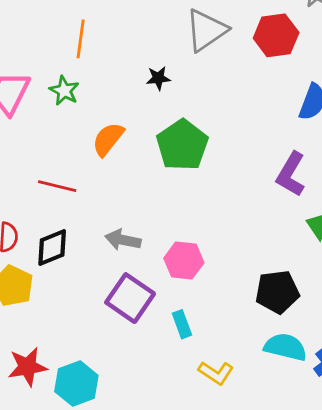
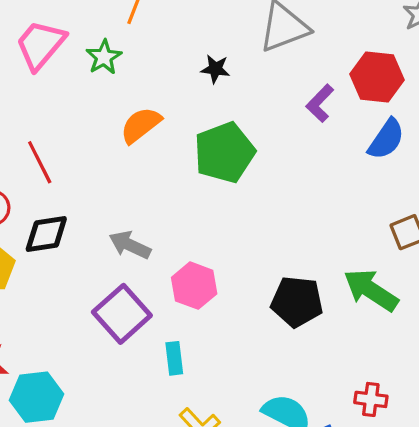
red hexagon: (276, 35) -> (377, 77), moved
purple L-shape: (291, 174) -> (320, 103), moved, size x0.7
red line: (57, 186) -> (40, 162), moved, turned 36
black pentagon: (277, 292) -> (297, 302), moved

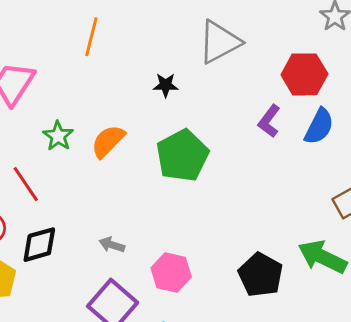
green star: (104, 57) -> (58, 136), moved
purple L-shape: (320, 103) -> (269, 121), moved
gray arrow: (130, 245) -> (112, 245), size x0.7
black pentagon: (297, 302) -> (261, 275), turned 30

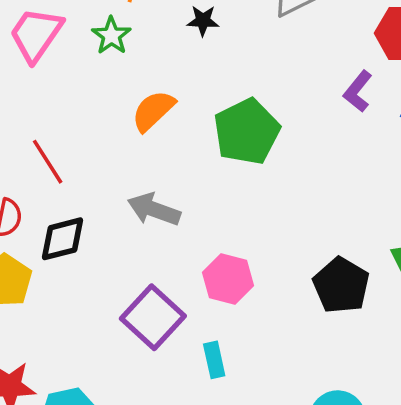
black star: (166, 85) -> (203, 21), moved
green star: (58, 136) -> (111, 36), moved
gray arrow: (112, 245) -> (154, 209), moved, size x1.6

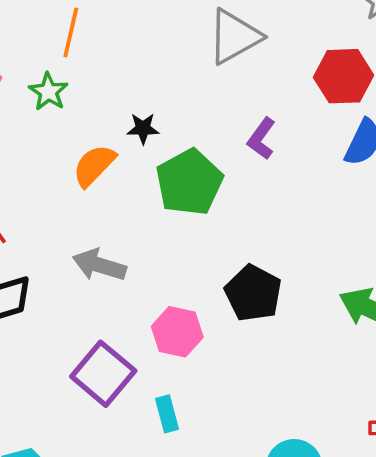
black star: (203, 21) -> (143, 128), moved
purple L-shape: (358, 91) -> (261, 139), moved
black pentagon: (341, 285) -> (253, 293), moved

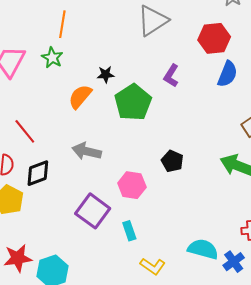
black pentagon: (253, 293) -> (172, 161), size x0.7

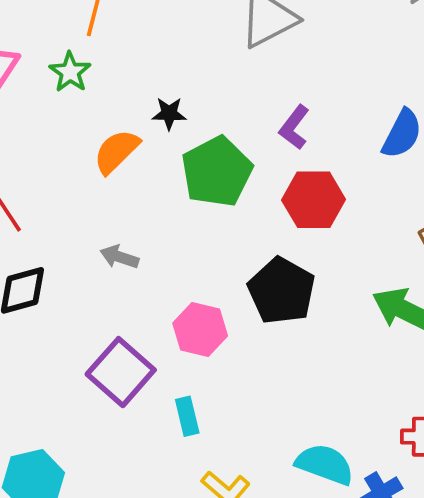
red hexagon: (214, 38) -> (314, 200), moved
gray arrow: (87, 151) -> (119, 257), size x0.7
black pentagon: (172, 161) -> (282, 291), size x1.6

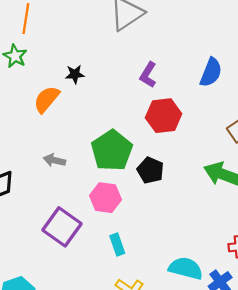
green pentagon: (217, 172) -> (112, 151), moved
black pentagon: (282, 291) -> (150, 170), size x0.7
cyan rectangle: (187, 416) -> (117, 244), moved

